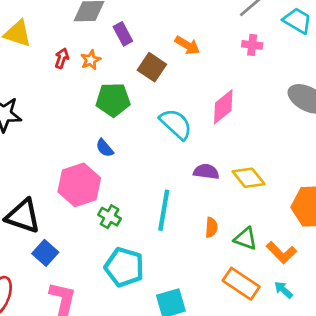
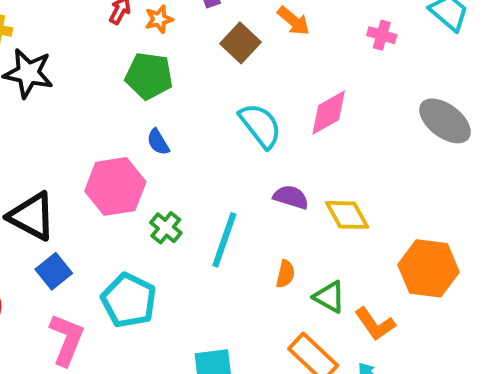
green pentagon: (113, 100) -> (149, 76), moved
green cross: (110, 217) -> (166, 228), moved
cyan pentagon: (124, 267) -> (129, 300), moved

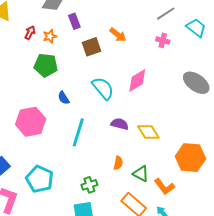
brown square: (241, 43) -> (91, 47), turned 30
blue semicircle: (158, 142) -> (64, 98), moved
green cross: (166, 228) -> (89, 185), moved, turned 35
cyan line: (224, 240) -> (78, 132), moved

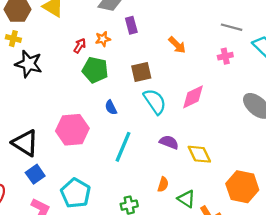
gray line: (166, 14) -> (232, 27), turned 42
red arrow: (30, 33) -> (80, 46), moved
pink cross: (163, 40) -> (225, 56), turned -32
brown square: (91, 47) -> (141, 72), moved

